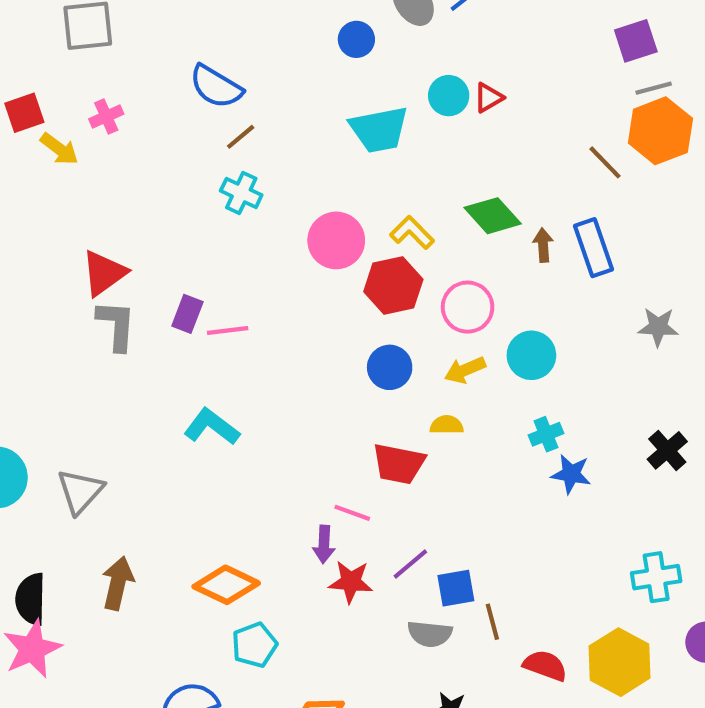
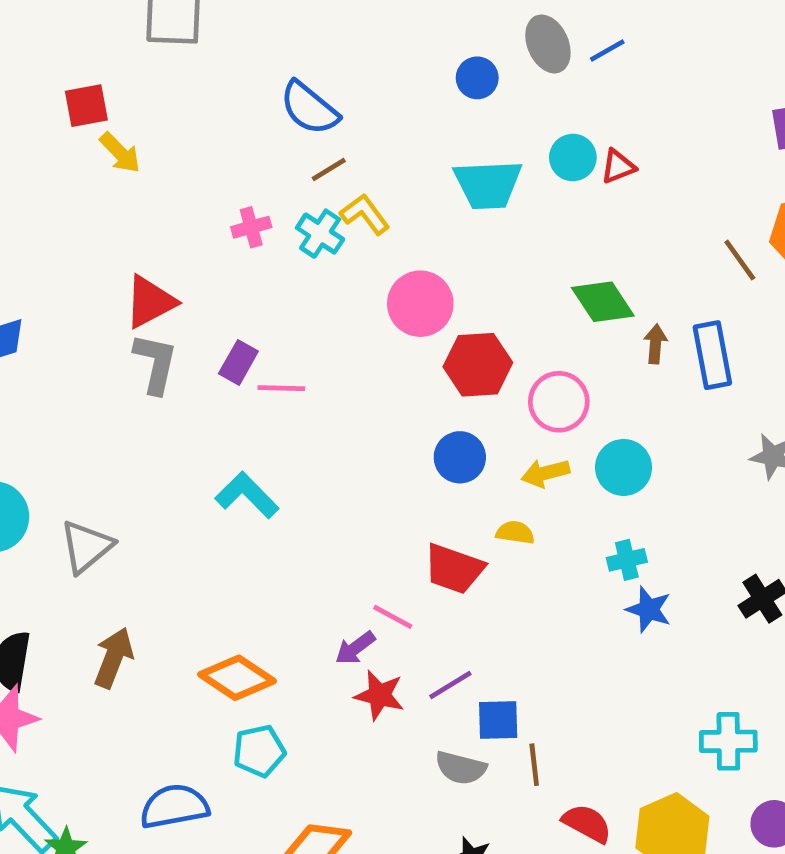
pink cross: (106, 116) -> (251, 227), moved
yellow L-shape: (412, 233) -> (365, 214), moved
purple arrow: (324, 544) -> (355, 648), turned 42

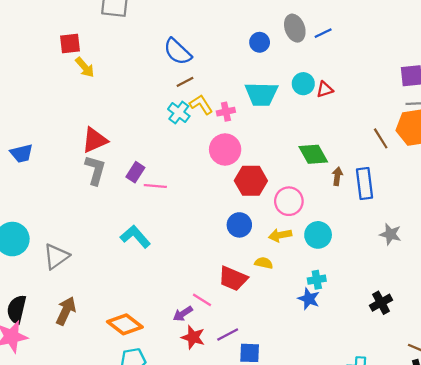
pink cross: (251, 227) -> (226, 112), moved
blue star: (649, 609) -> (309, 299), moved

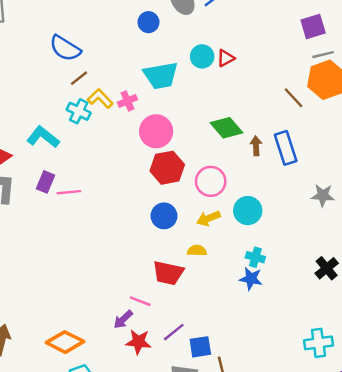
pink circle: (225, 149) -> (156, 131), moved
cyan L-shape: (135, 237) -> (43, 137), moved
cyan cross: (317, 280) -> (255, 257), turned 36

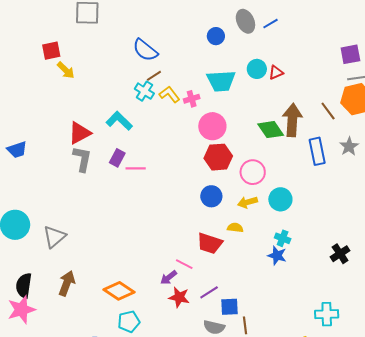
cyan cross: (79, 111) -> (144, 91), moved
brown arrow: (256, 146) -> (292, 120), moved, size x2.0
gray star: (323, 195) -> (349, 146), moved, turned 30

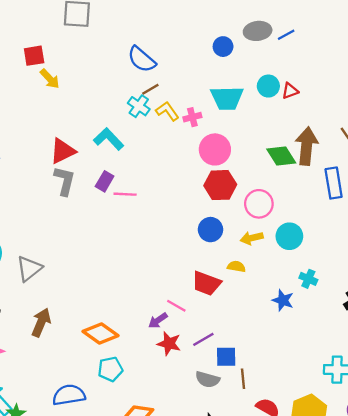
gray ellipse: (245, 21) -> (258, 31), turned -75
cyan cross: (283, 238) -> (308, 279), moved

